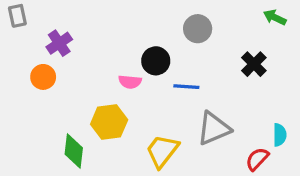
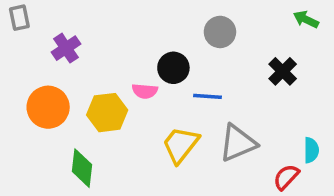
orange circle: (43, 77) -> (48, 107), moved, size x1.5
yellow hexagon: (109, 122) -> (107, 113), moved
yellow trapezoid: (162, 151) -> (181, 145), moved

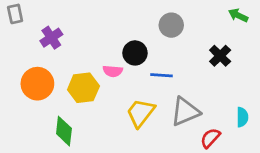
red semicircle: (286, 177) -> (210, 138), moved

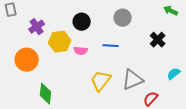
black circle: (135, 53) -> (82, 22), moved
blue line: (161, 75) -> (111, 46), moved
yellow hexagon: (83, 88) -> (60, 42), moved
cyan semicircle: (242, 117) -> (174, 74), moved, turned -128

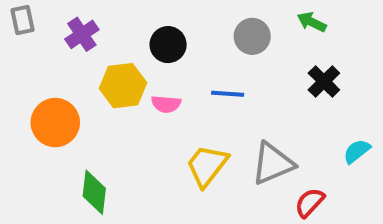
green arrow: (171, 11) -> (312, 22), moved
purple cross: (37, 27) -> (82, 34), moved

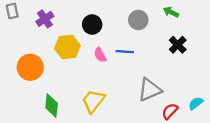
pink semicircle: (166, 104) -> (100, 55), moved, turned 56
cyan semicircle: (357, 151) -> (196, 103), moved
yellow trapezoid: (207, 166) -> (93, 101), moved

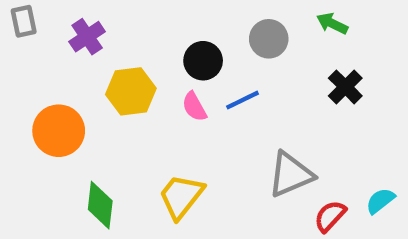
black circle: (92, 24) -> (203, 61), moved
blue line: (125, 52) -> (242, 100), turned -30

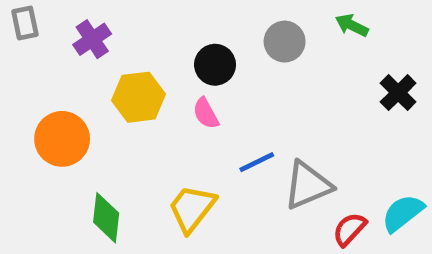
black cross: (345, 87) -> (398, 93), moved
blue line: (242, 100) -> (257, 162), moved
cyan semicircle: (380, 201) -> (403, 213), size x1.4

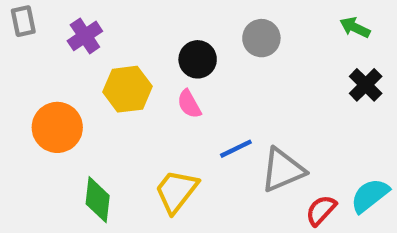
green arrow: (352, 25) -> (355, 27), moved

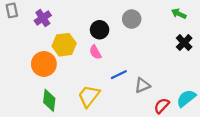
orange circle: (57, 127) -> (44, 64), moved
gray triangle: (283, 170) -> (142, 85), size x0.7

